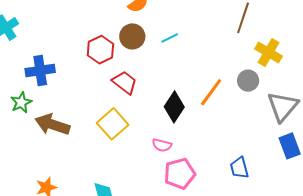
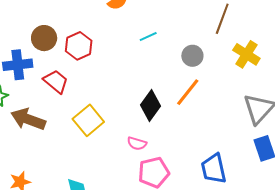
brown circle: (132, 36) -> (44, 38), moved
gray circle: (248, 81) -> (192, 56), moved
red trapezoid: (125, 82) -> (56, 81), moved
blue trapezoid: (239, 168) -> (214, 169), size x1.4

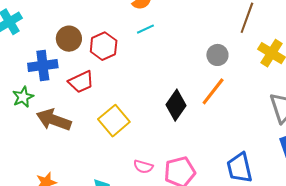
cyan line: (148, 36) -> (145, 29), moved
red trapezoid: (56, 81) -> (81, 82), turned 116
pink semicircle: (137, 143) -> (143, 167), moved

